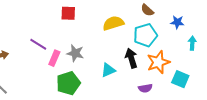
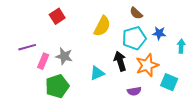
red square: (68, 13) -> (57, 16), turned -35
blue star: (177, 22) -> (159, 33), moved
yellow semicircle: (113, 23) -> (102, 26), turned 135
purple line: (38, 44) -> (27, 47), turned -48

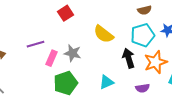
brown semicircle: (136, 13) -> (145, 10), turned -56
yellow semicircle: (102, 26) -> (104, 34), moved, turned 100
cyan triangle: (97, 73) -> (107, 82), moved

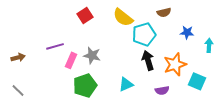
yellow semicircle: (104, 34) -> (123, 17), moved
cyan pentagon: (143, 35) -> (144, 34), moved

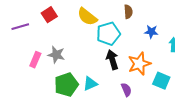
brown semicircle: (164, 12) -> (128, 12), turned -80
purple line: (55, 46) -> (20, 27), moved
green pentagon: (85, 85) -> (66, 85), moved
purple semicircle: (162, 90) -> (126, 90), turned -104

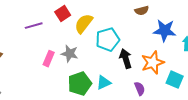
brown semicircle: (128, 12) -> (142, 11), turned 80
yellow semicircle: (87, 17) -> (84, 24), moved, turned 90
blue star: (151, 32) -> (165, 31), size x1.6
cyan pentagon: (108, 34) -> (108, 40), moved

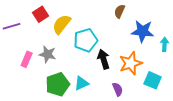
brown semicircle: (142, 11) -> (120, 11), turned 128

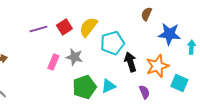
red square: (41, 14) -> (64, 27), moved

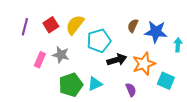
brown semicircle: (146, 14) -> (133, 26), moved
purple line: (38, 29) -> (25, 27), turned -60
black arrow: (130, 62) -> (117, 60), turned 90

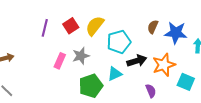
gray star: (61, 55) -> (81, 56), turned -30
cyan triangle: (95, 84) -> (115, 74), moved

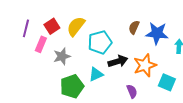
pink rectangle: (60, 61) -> (41, 44), moved

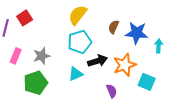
red square: (52, 26) -> (25, 18), moved
yellow semicircle: (76, 26) -> (78, 15), moved
pink rectangle: (41, 44) -> (16, 56), moved
green pentagon: (72, 86) -> (36, 83), moved

